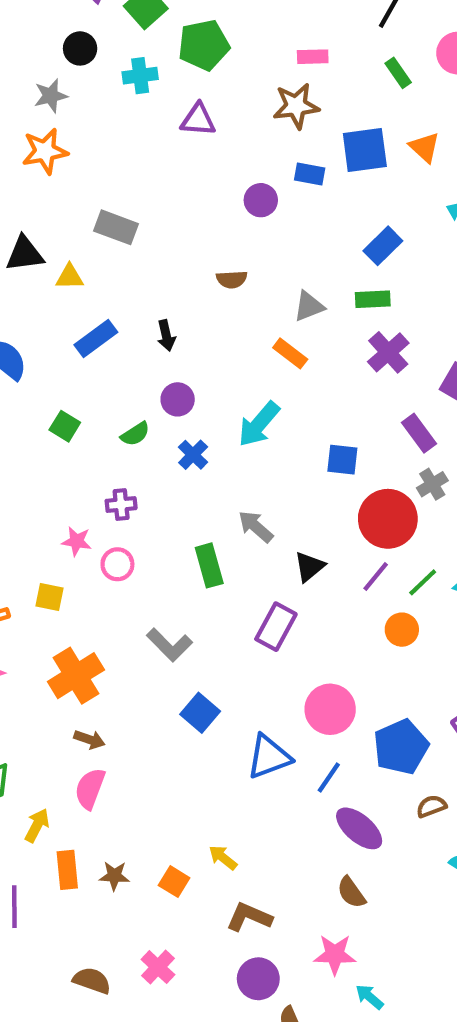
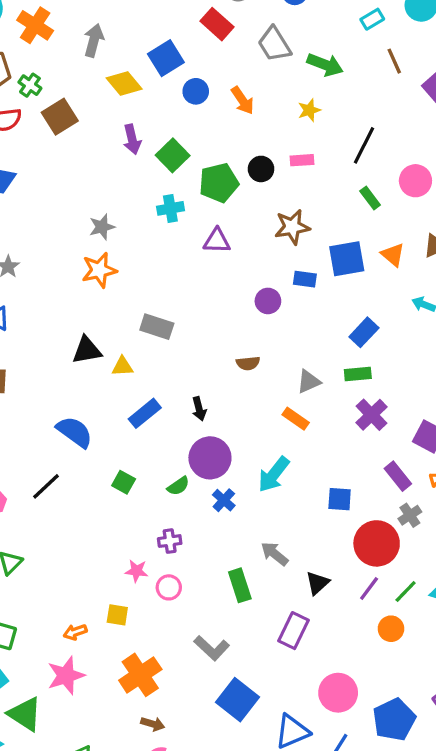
black circle: (80, 48) -> (261, 169), moved
pink rectangle: (313, 57) -> (302, 160), moved
purple circle: (178, 399) -> (210, 458), size x1.6
blue square: (200, 713) -> (238, 700), size x1.4

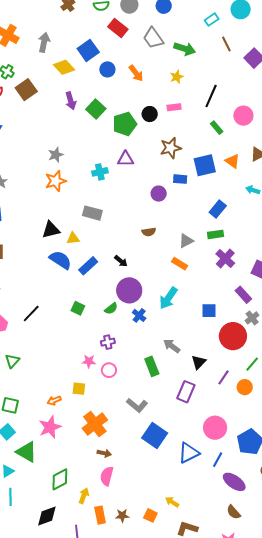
cyan cross: (170, 208) -> (100, 172), moved
black arrow: (199, 409) -> (121, 261), turned -32
blue semicircle: (75, 432) -> (60, 260), moved
purple line: (369, 589) -> (223, 377), moved

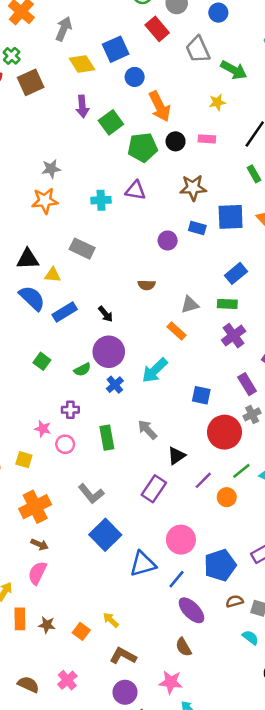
orange arrow: (136, 73) -> (160, 106), moved, size x1.4
green rectangle: (152, 366) -> (107, 438), moved

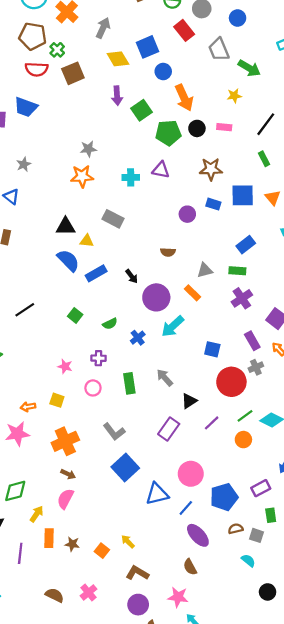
purple circle: (109, 352) -> (156, 297), moved
pink star: (43, 429) -> (65, 366), moved
orange circle: (227, 497) -> (243, 440), moved

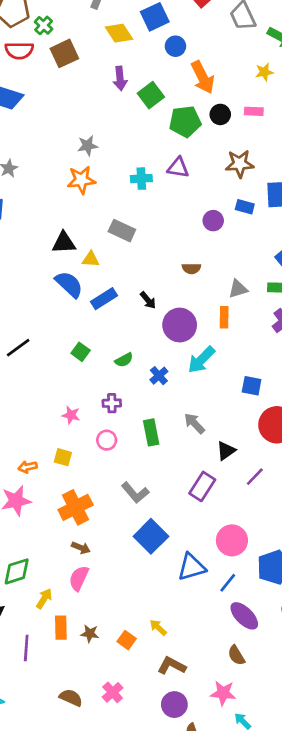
orange rectangle: (193, 293) -> (224, 317), turned 49

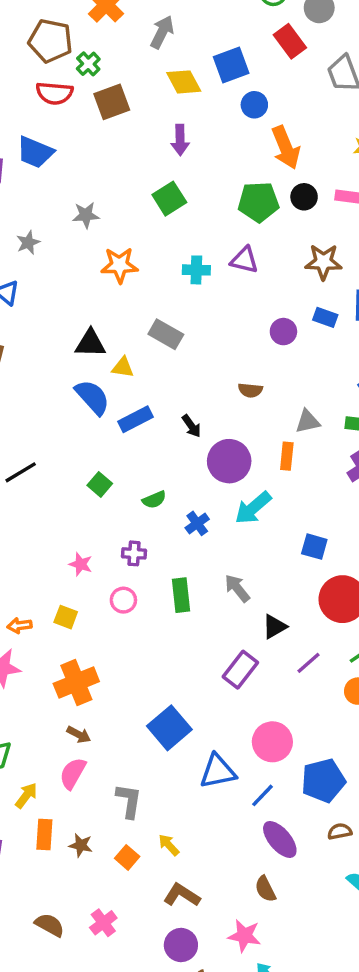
green square: (151, 95) -> (169, 199), moved
gray star: (88, 146) -> (86, 215), moved
gray L-shape: (135, 493) -> (129, 801), moved, turned -136

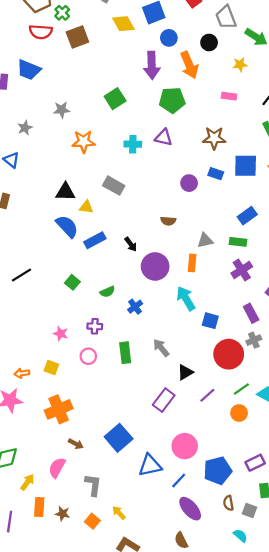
purple arrow: (180, 140) -> (152, 65), moved, size x1.4
black circle: (304, 197) -> (209, 43), moved
cyan arrow: (253, 508) -> (186, 298), moved, turned 100
brown arrow: (79, 735) -> (76, 444), moved
brown semicircle: (340, 831) -> (228, 503), turned -88

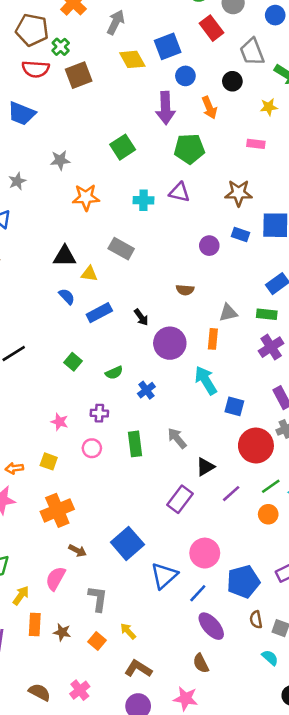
orange arrow: (189, 65) -> (209, 108), size x0.7
blue semicircle: (67, 226) -> (67, 296), size x0.6
blue triangle: (150, 465) -> (164, 576), turned -30

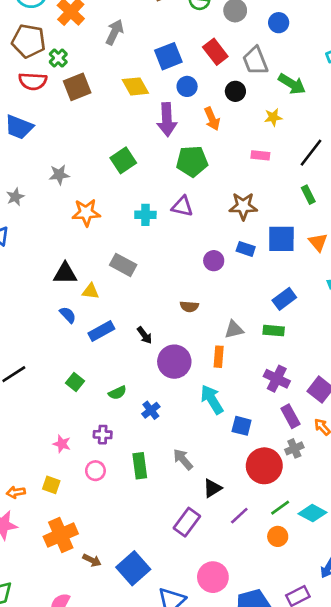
red rectangle: (211, 28) -> (215, 52), moved
yellow diamond: (132, 59) -> (135, 86), moved
purple cross: (271, 347) -> (277, 379), moved, turned -30
brown arrow: (77, 551) -> (92, 560), moved

